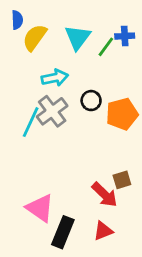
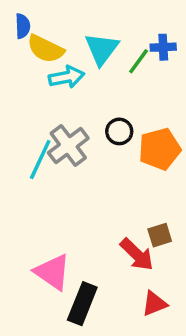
yellow semicircle: (35, 37) -> (45, 49), turned -100
cyan arrow: (55, 78) -> (67, 77), moved
red triangle: (103, 231) -> (154, 304), moved

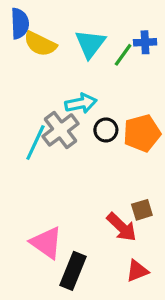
blue semicircle: (23, 26) -> (20, 23), size x1.4
cyan arrow: (67, 77) -> (81, 103), moved
black circle: (119, 131) -> (106, 130), moved

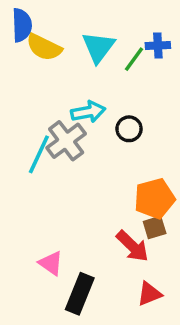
black circle: (106, 130) -> (129, 129), moved
orange pentagon: (142, 133) -> (155, 199), moved
pink triangle: (46, 243) -> (51, 263), size x0.7

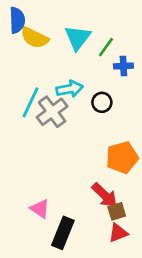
blue cross: (158, 46) -> (123, 66), moved
cyan line: (39, 154) -> (31, 102), moved
brown square: (155, 227) -> (117, 211), moved

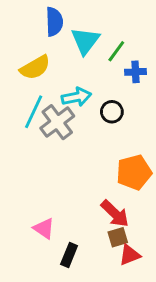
blue semicircle: (17, 20) -> (54, 22), moved
yellow semicircle: (35, 38) -> (35, 67), moved, turned -56
brown square: (117, 211) -> (118, 237), moved
black rectangle: (63, 233) -> (69, 255), size x0.7

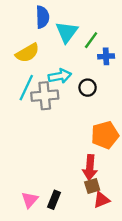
gray cross: (57, 122) -> (45, 96), turned 32
red arrow: (115, 214) -> (90, 167), turned 50
pink triangle: (44, 228) -> (30, 200), moved, turned 36

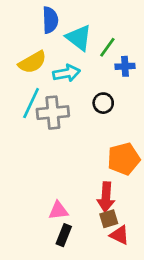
cyan triangle: (67, 32) -> (79, 38), turned -30
cyan arrow: (60, 76) -> (66, 73), moved
pink triangle: (30, 200) -> (58, 211), moved, turned 42
red triangle: (101, 200) -> (120, 235), turned 48

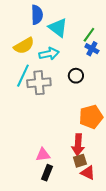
green line: (107, 47) -> (89, 35), moved
blue cross: (125, 66) -> (92, 49), turned 32

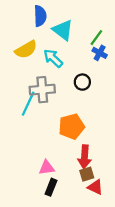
cyan arrow: (49, 54) -> (53, 58), turned -126
cyan line: (23, 76) -> (28, 104), moved
orange pentagon: (91, 117) -> (72, 126), moved

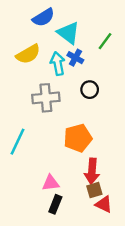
blue semicircle: (40, 16) -> (44, 17), turned 60
blue cross: (100, 53) -> (75, 58), moved
cyan arrow: (53, 58) -> (58, 64), turned 36
cyan line: (28, 104) -> (17, 142), moved

